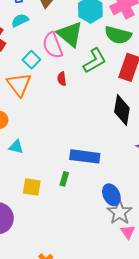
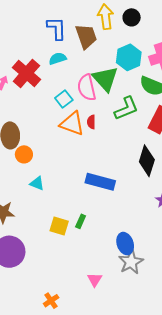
orange triangle: (19, 85) -> (72, 124), moved, turned -40
blue rectangle: (85, 156) -> (100, 182), moved
yellow square: (32, 187) -> (59, 226), moved
pink triangle: (128, 232) -> (95, 280), moved

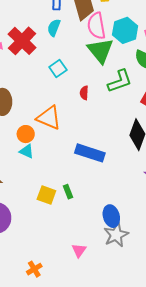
cyan semicircle: (58, 59) -> (54, 28), turned -54
pink semicircle: (87, 88) -> (96, 26), moved
orange triangle: (72, 124) -> (49, 118), moved
orange circle: (24, 154) -> (26, 134), moved
green rectangle: (81, 221) -> (68, 192), turned -48

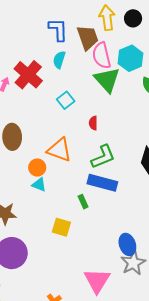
green L-shape: (120, 81) -> (103, 157), moved
green rectangle: (68, 192) -> (83, 202), moved
pink triangle: (79, 250) -> (97, 281), size x1.8

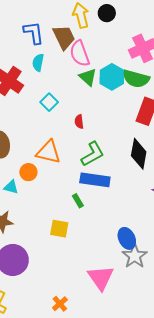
cyan hexagon: (130, 58) -> (112, 77), moved
green triangle: (107, 80) -> (88, 77), size x0.7
cyan triangle: (39, 185) -> (11, 187), moved

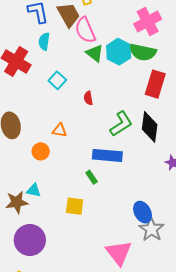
orange triangle: (48, 152) -> (60, 130), size x0.6
green L-shape: (93, 154) -> (121, 124), moved
cyan triangle: (11, 187) -> (34, 190), moved

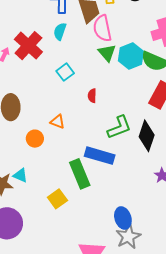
green rectangle: (92, 177) -> (80, 174), size x2.0
yellow square: (75, 206) -> (57, 199), turned 36

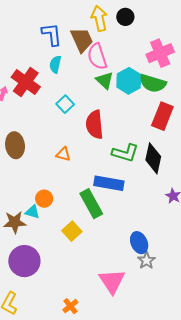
red semicircle: (92, 96) -> (95, 125), size x2.0
green L-shape: (119, 127) -> (125, 153), turned 44
orange circle: (35, 139) -> (44, 199), moved
gray star: (128, 237) -> (146, 260), size x0.7

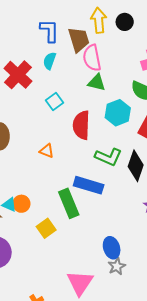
green triangle: (105, 80) -> (97, 82), turned -36
cyan hexagon: (129, 81) -> (118, 113), moved
orange circle: (44, 199) -> (21, 204), moved

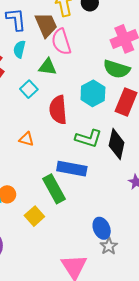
green triangle: (97, 82) -> (48, 67), moved

